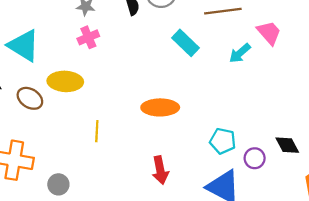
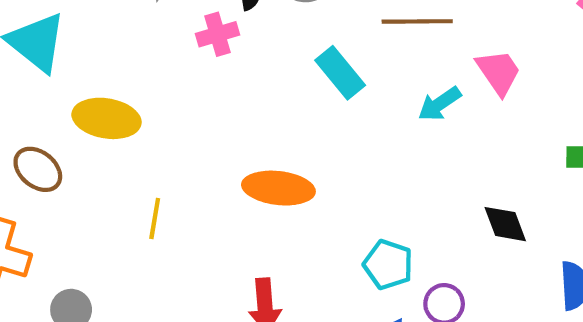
pink cross: (88, 37) -> (218, 34), moved
brown ellipse: (30, 98) -> (38, 169), moved
black diamond: (287, 145) -> (505, 224), moved

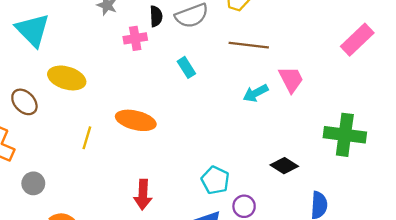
cyan rectangle: (340, 73) -> (186, 67), moved, size x0.7
orange ellipse: (278, 188) -> (136, 120), moved
black diamond: (505, 224) -> (284, 166), turned -44

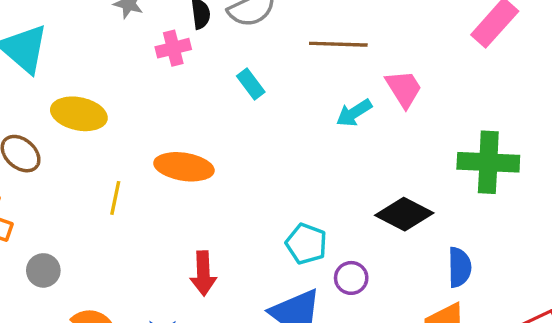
black diamond: (284, 166) -> (404, 214), size x1.4

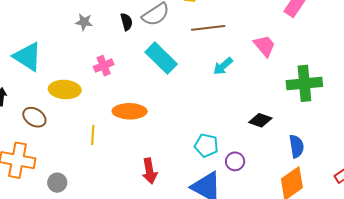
pink cross: (173, 48) -> (104, 66), moved
cyan rectangle: (251, 84) -> (161, 58), size x1.8
pink trapezoid: (404, 89) -> (264, 46), moved
black diamond: (404, 214) -> (260, 120), size x0.7

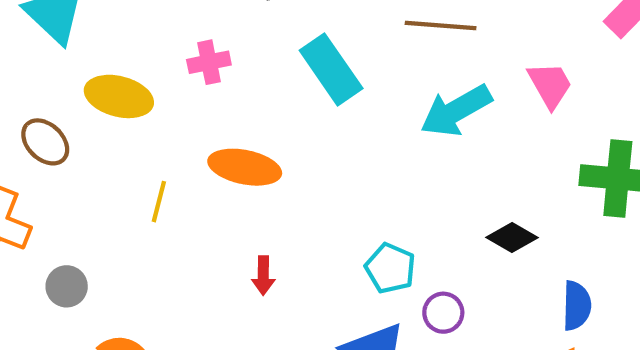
cyan arrow: (223, 66) -> (456, 111), size x1.6
red arrow: (150, 171) -> (263, 276), moved, size x0.7

